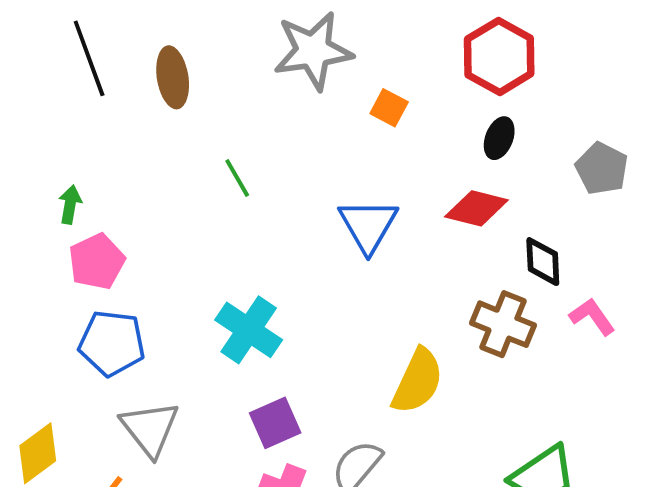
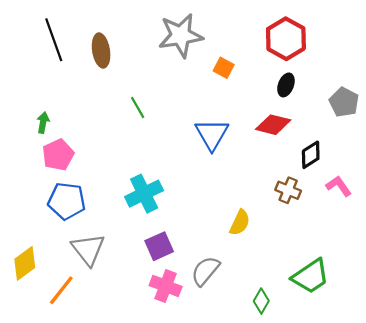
black diamond: (543, 262) -> (311, 155), turned 60
brown cross: (503, 324) -> (288, 190), size x0.7
cyan cross: (249, 330) -> (144, 194), turned 30
yellow semicircle: (418, 381) -> (240, 223), size x0.7

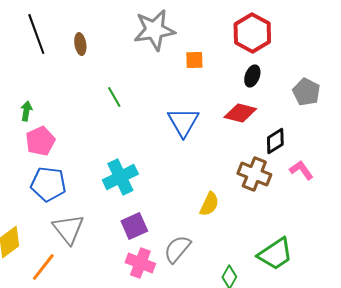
brown ellipse: (101, 51) -> (80, 44), size x0.7
orange square: (224, 68) -> (194, 60), turned -30
brown cross: (288, 190) -> (254, 174), size x1.4

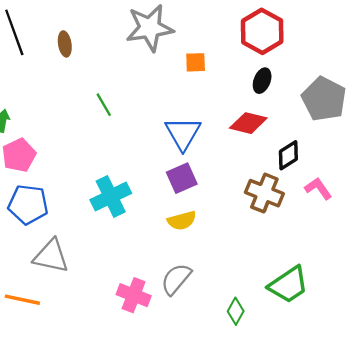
gray pentagon: (306, 92) -> (324, 99), size x1.4
yellow semicircle: (209, 204) -> (182, 221), moved, turned 50
purple square: (134, 226) -> (182, 178), moved
gray triangle: (68, 229) -> (51, 256), turned -40
orange line: (43, 267) -> (22, 300), turned 64

